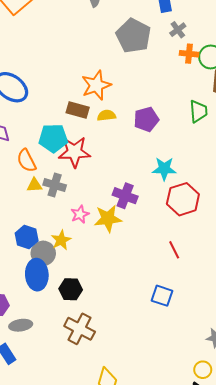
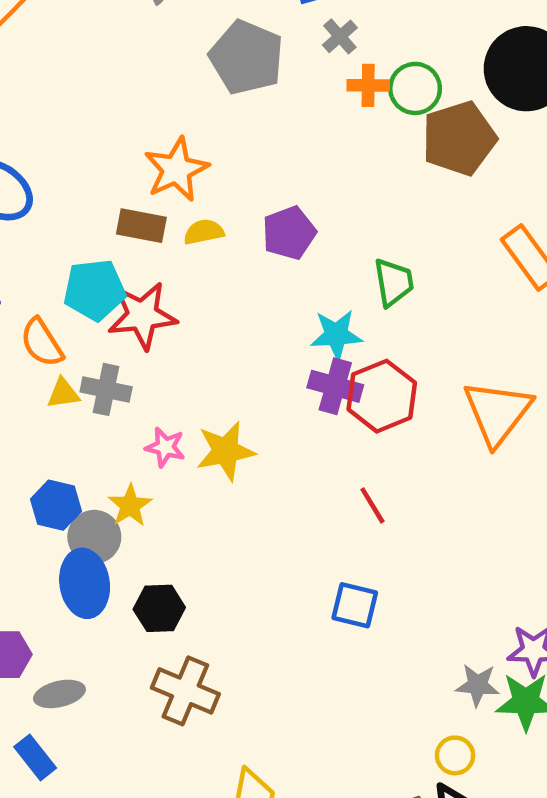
green trapezoid: (198, 111) -> (394, 282), moved
purple cross: (125, 196) -> (335, 386), moved
pink star: (80, 214) -> (165, 447), turned -30

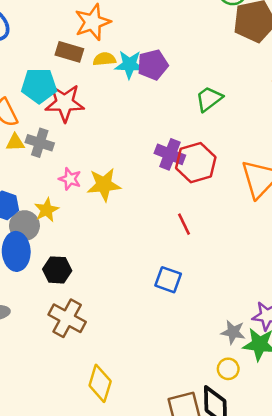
green trapezoid: (394, 282) -> (209, 99), turned -124
cyan star: (336, 335) -> (129, 65), moved
yellow circle: (455, 755) -> (228, 369), moved

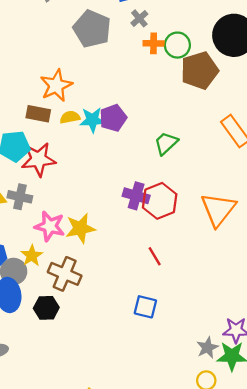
pink star: (70, 179) -> (50, 226), size x1.5
brown cross: (67, 318) -> (65, 274), moved
gray star: (233, 332) -> (207, 348), turned -30

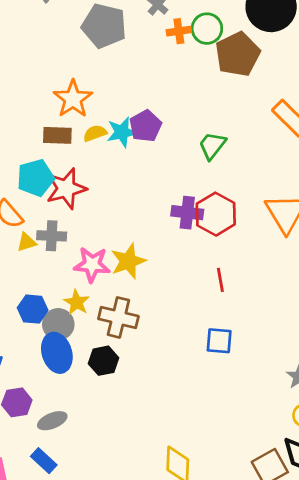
red line: (155, 256) -> (220, 280), turned 30

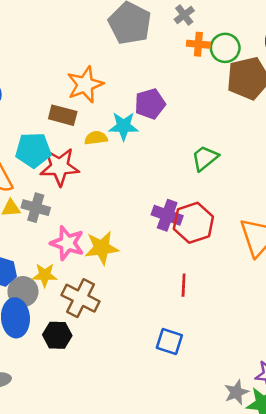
purple pentagon: (146, 126) -> (150, 104), moved
yellow semicircle: (95, 133) -> (96, 138), moved
yellow star: (77, 302) -> (45, 275), turned 30

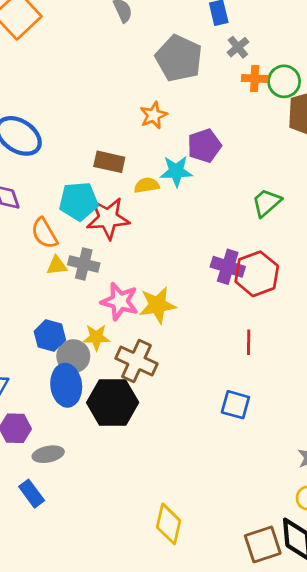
orange star: (85, 85) -> (153, 115), moved, size x0.7
black hexagon: (57, 335) -> (113, 403), size x1.6

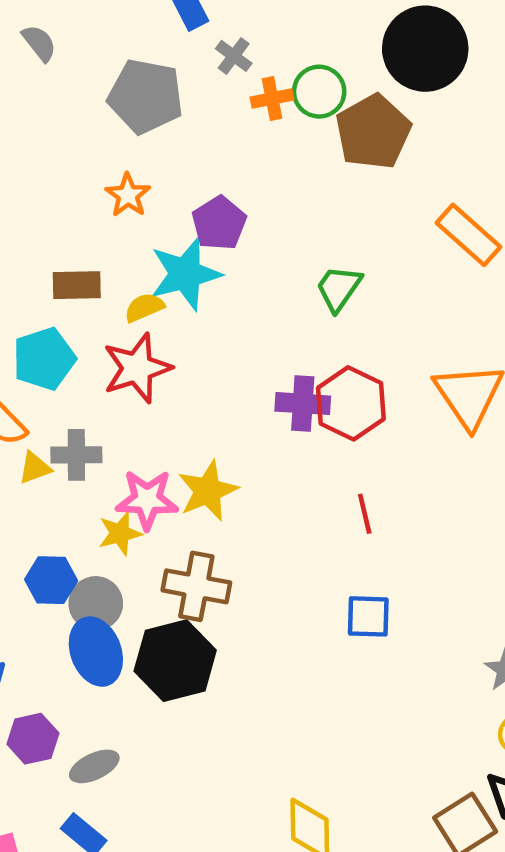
cyan star: (176, 171) -> (185, 274), size x1.4
red star: (108, 218) -> (137, 368), moved
yellow star: (96, 337) -> (120, 533), moved

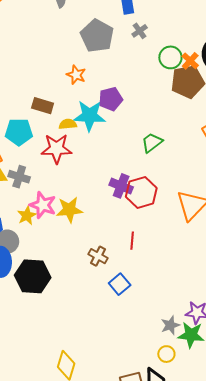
orange cross: (272, 98) -> (190, 61), moved, turned 36
orange star: (128, 195) -> (76, 75), turned -30
yellow star: (120, 533) -> (27, 216), turned -30
brown cross: (196, 586) -> (98, 256), moved, size x0.7
blue square: (368, 616) -> (120, 284), turned 30

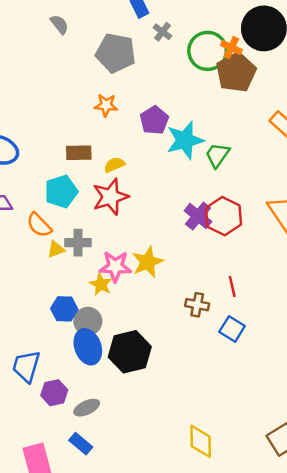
green circle: (170, 57) -> (208, 51), size x1.4
cyan star: (90, 116) -> (185, 140), moved
purple cross: (121, 186) -> (198, 216), turned 35
red line: (132, 241) -> (232, 286), moved

